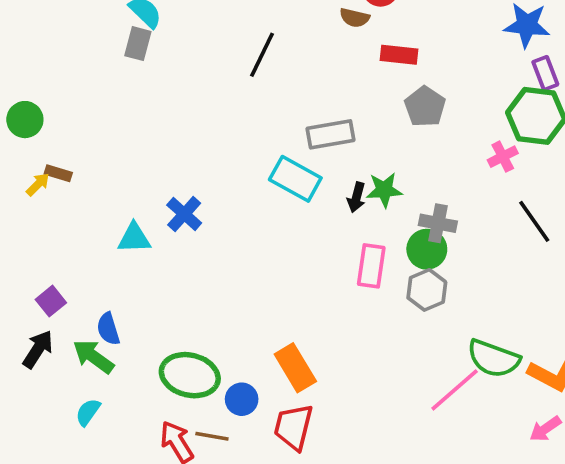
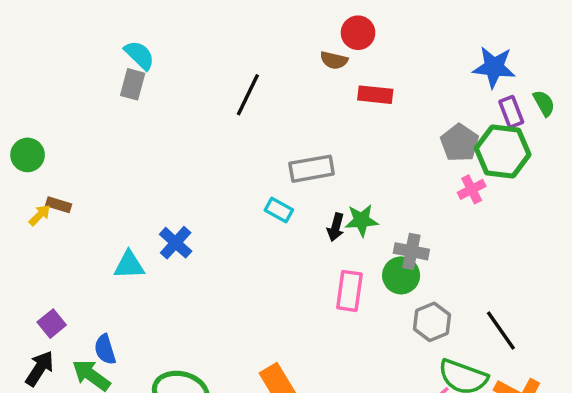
gray pentagon: (425, 107) -> (460, 143), moved
cyan rectangle: (295, 179) -> (279, 210), size x0.6
black line: (534, 221) -> (501, 330), moved
gray hexagon: (427, 290) -> (432, 322), moved

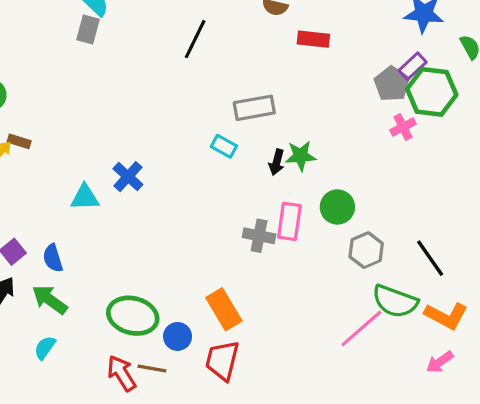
purple rectangle: (511, 112) -> (413, 66), moved, turned 68
gray cross: (411, 251) -> (259, 236), moved
blue semicircle: (105, 349) -> (53, 258), moved

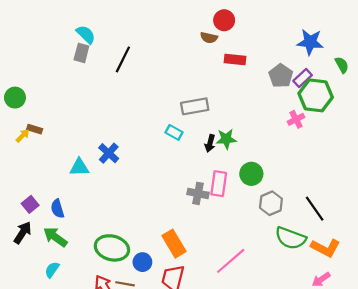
black line: (195, 39) -> (123, 59), moved
gray pentagon: (392, 84) -> (281, 76), moved
pink line: (361, 328) -> (231, 261), moved

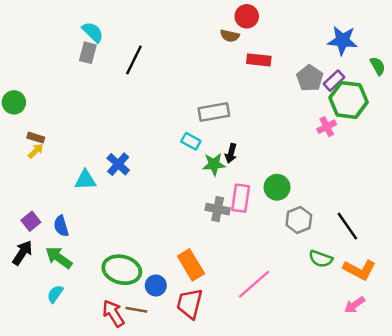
yellow arrow: (23, 136) -> (36, 151), moved
green star: (226, 139) -> (214, 164), moved
green semicircle: (291, 238) -> (321, 259), size x0.7

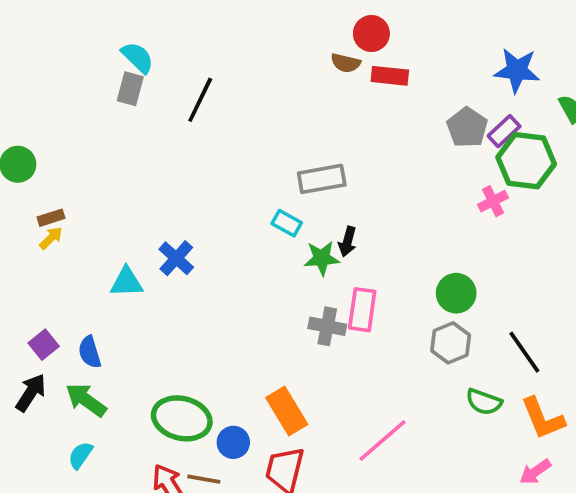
red rectangle: (259, 60) -> (390, 76), moved
brown rectangle: (36, 138) -> (51, 218), turned -35
green circle: (277, 187) -> (456, 293), moved
orange L-shape: (359, 270) -> (543, 418), turned 40

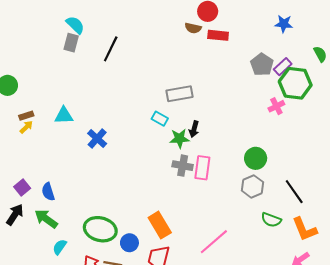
blue star: (517, 70) -> (284, 24), moved, size x0.7
cyan triangle: (126, 282) -> (64, 116), moved
gray cross: (327, 326) -> (183, 166), moved
cyan semicircle: (80, 455) -> (60, 247), moved

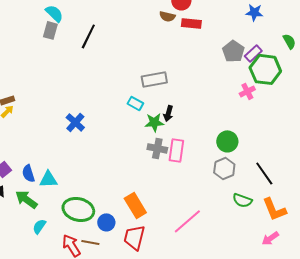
cyan triangle: (64, 116) -> (48, 179), moved

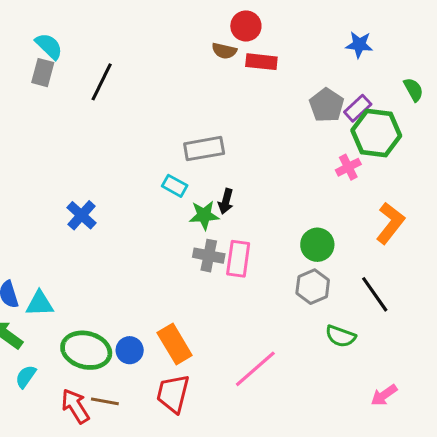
orange L-shape: (274, 209) -> (390, 223), moved, turned -120
blue circle: (106, 222) -> (130, 350), moved

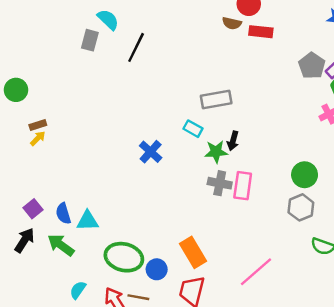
cyan semicircle: (49, 46) -> (108, 20), moved
blue cross: (82, 215) -> (151, 152), moved
blue circle: (130, 350) -> (157, 269), moved
cyan semicircle: (26, 377) -> (78, 290), moved

